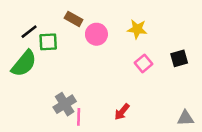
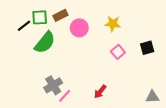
brown rectangle: (74, 19) -> (60, 15), turned -56
green square: (48, 42) -> (40, 17), moved
green semicircle: (24, 63) -> (45, 43), moved
pink line: (79, 117) -> (65, 96), turned 40

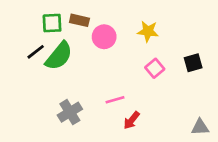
brown rectangle: (60, 15) -> (79, 20), turned 40
black line: (24, 26) -> (36, 52), moved
pink line: (65, 96) -> (115, 100), moved, turned 32

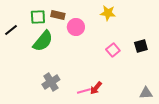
yellow star: (148, 31) -> (108, 13), moved
black line: (36, 52) -> (11, 30), moved
pink line: (115, 100) -> (84, 91), moved

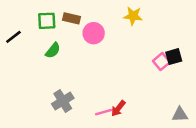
green semicircle: (43, 41) -> (53, 50), size x0.6
pink square: (113, 50) -> (161, 62), moved

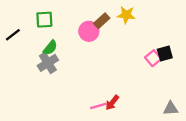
brown rectangle: (71, 18) -> (102, 21), moved, turned -56
gray cross: (63, 101) -> (48, 63), moved

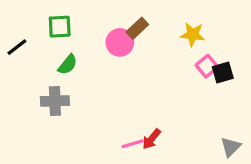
yellow star: (126, 15) -> (193, 35), moved
pink square: (153, 58) -> (207, 66), moved
gray cross: (48, 63) -> (55, 101), moved, turned 30
gray triangle: (171, 108) -> (231, 147), turned -42

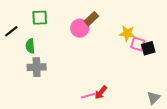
yellow star: (193, 35) -> (127, 33), moved
green semicircle: (68, 65) -> (30, 46), moved, turned 136
pink square: (207, 66) -> (138, 44), turned -32

